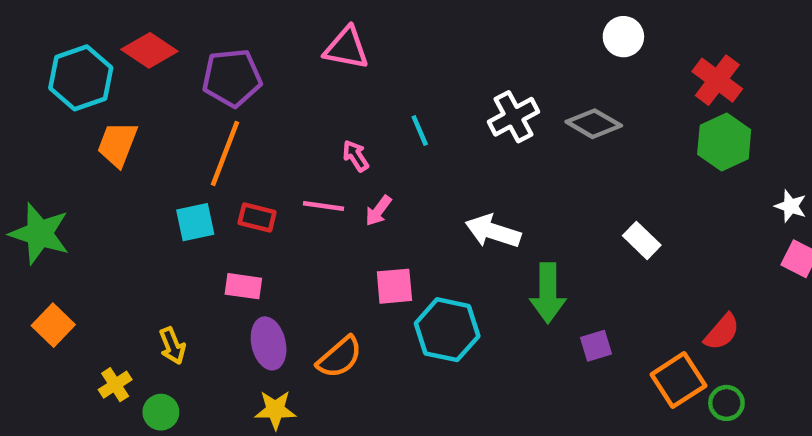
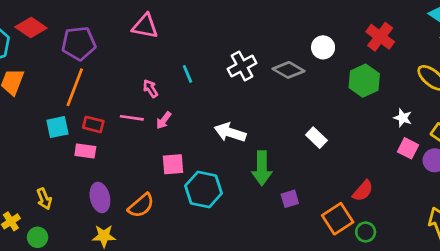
white circle: (623, 37) -> (323, 47), moved
red cross: (717, 80) -> (380, 37), moved
pink rectangle: (243, 286) -> (85, 151), moved

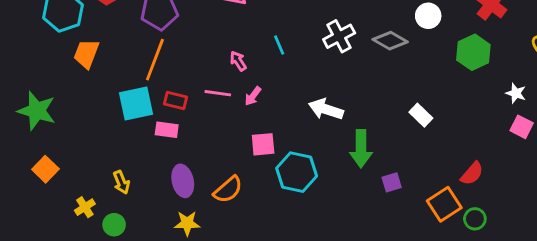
cyan square: (57, 127) -> (136, 103), size x1.4

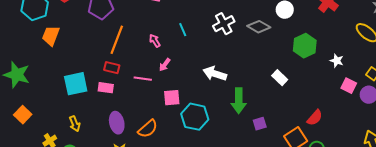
green hexagon: (473, 52) -> (305, 46), moved
orange line: (155, 60) -> (117, 40), moved
pink line: (218, 93) -> (143, 79), moved
white star: (516, 93) -> (337, 61), moved
cyan square: (136, 103) -> (76, 84), moved

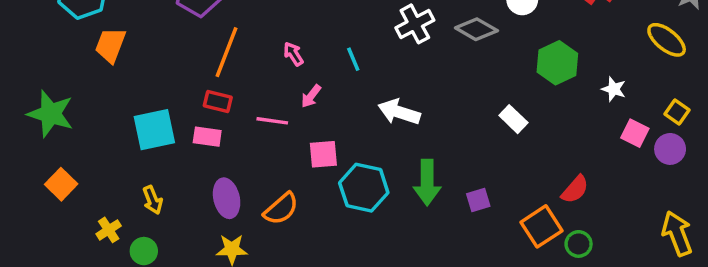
cyan line: (183, 30) -> (353, 59), moved
green arrow: (239, 101) -> (427, 182), moved

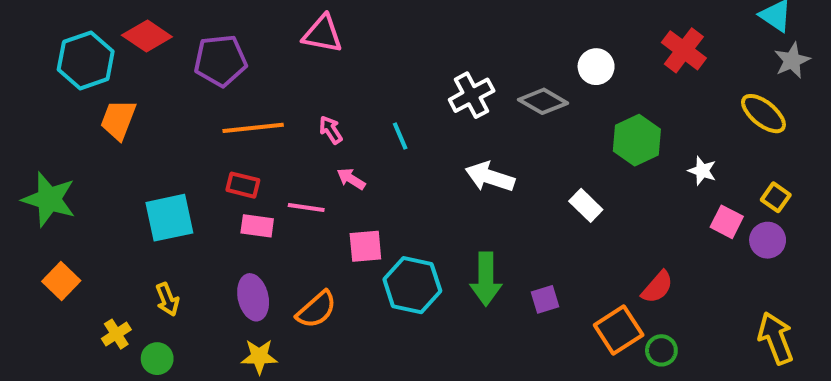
orange line: (227, 52) -> (253, 128), turned 63
pink arrow: (311, 96) -> (351, 179), turned 85
white arrow: (399, 112) -> (490, 177), moved
pink rectangle: (207, 137) -> (257, 226), moved

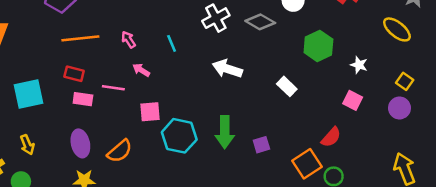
pink square: (727, 222) -> (353, 100), moved

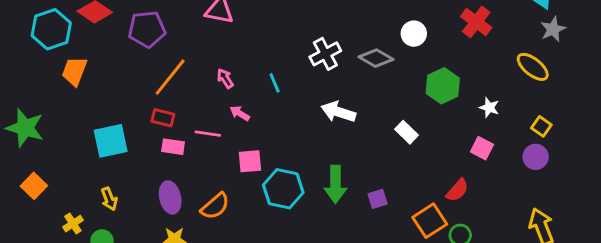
orange line: (80, 38) -> (170, 77), turned -45

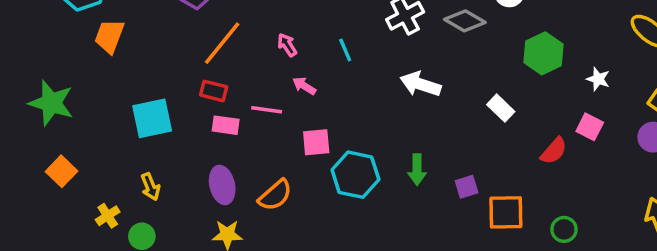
green arrow: (335, 184) -> (417, 170), size x0.7
red semicircle: (457, 190) -> (554, 151), moved
orange square: (430, 221) -> (506, 212), moved, turned 32

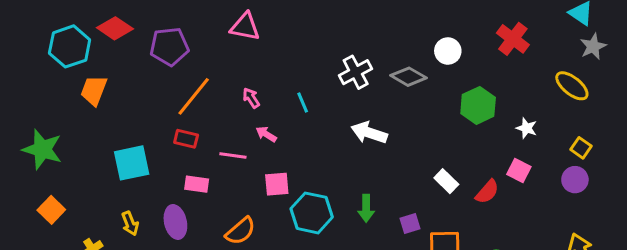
white rectangle: (501, 108) -> (446, 181), moved
pink rectangle: (226, 125) -> (197, 184), moved
purple ellipse: (222, 185) -> (175, 222), moved

